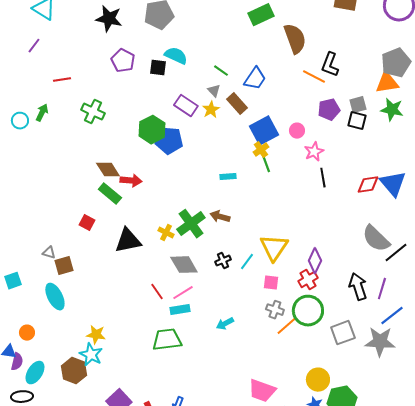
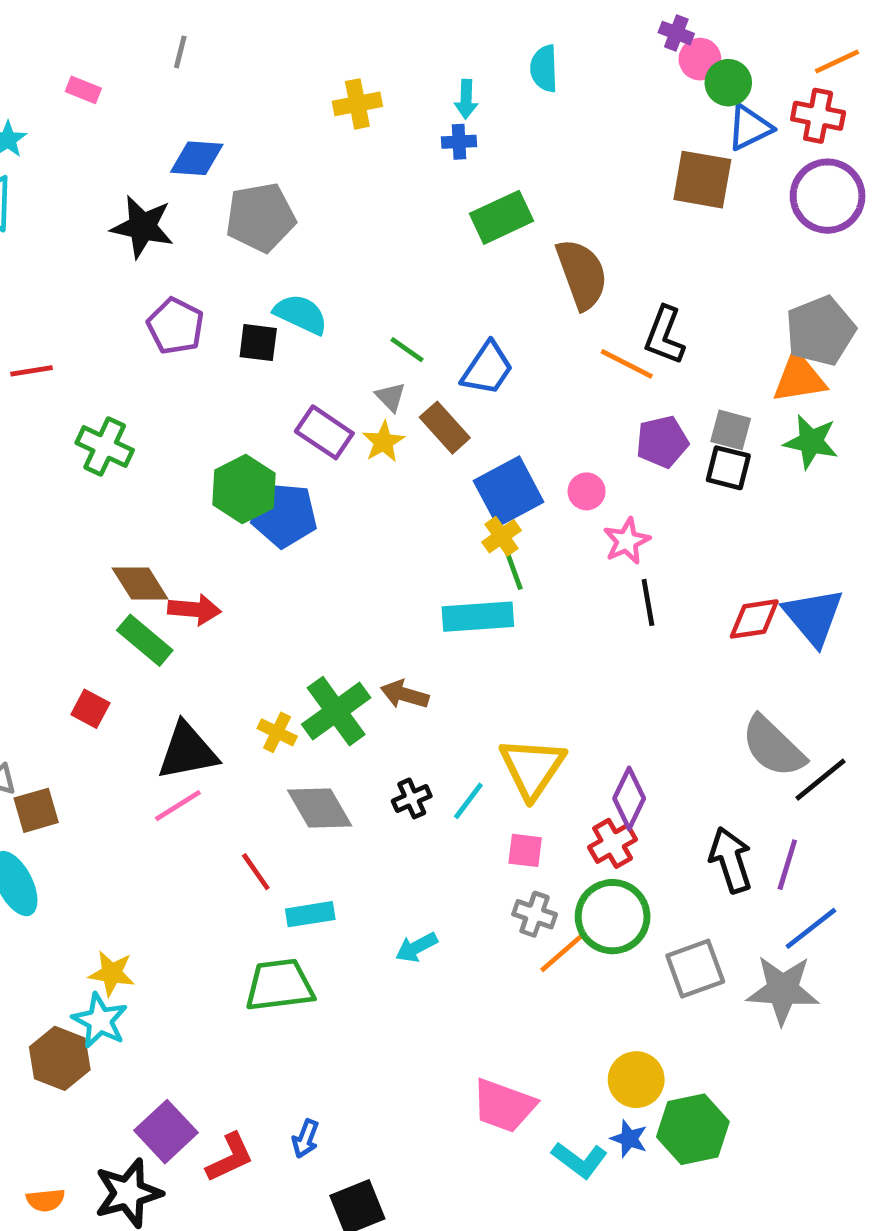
gray square: (358, 105) -> (731, 430), turned 30
cyan rectangle: (228, 177) -> (478, 617), moved, size x1.8
pink line: (183, 293) -> (178, 806), moved

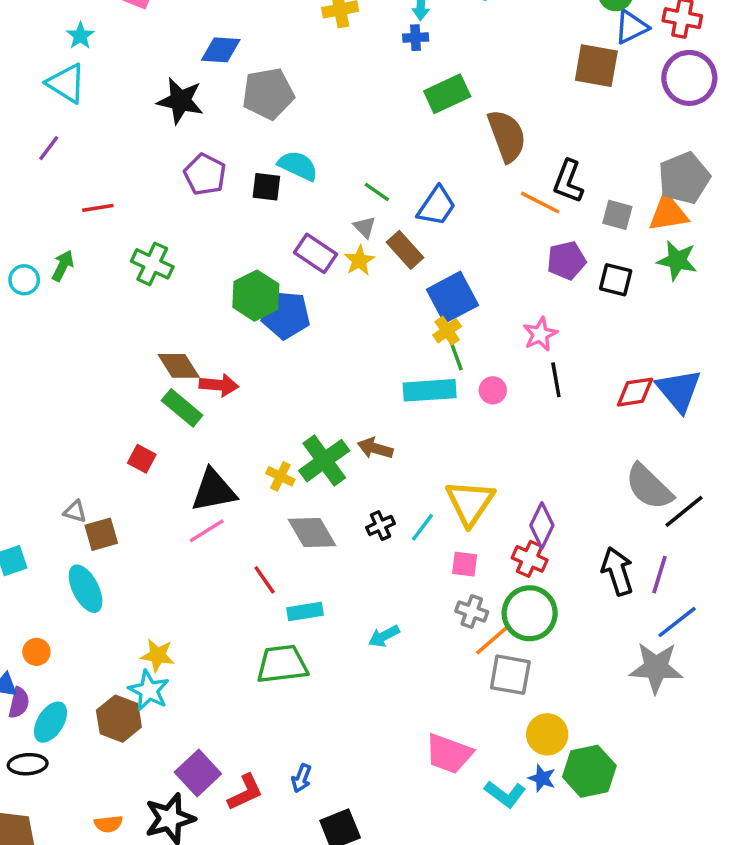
gray square: (731, 430) -> (617, 215), moved
pink circle: (587, 491) -> (493, 390), moved
red cross: (613, 843) -> (530, 559), turned -36
gray square: (695, 969) -> (510, 675), moved, turned 30

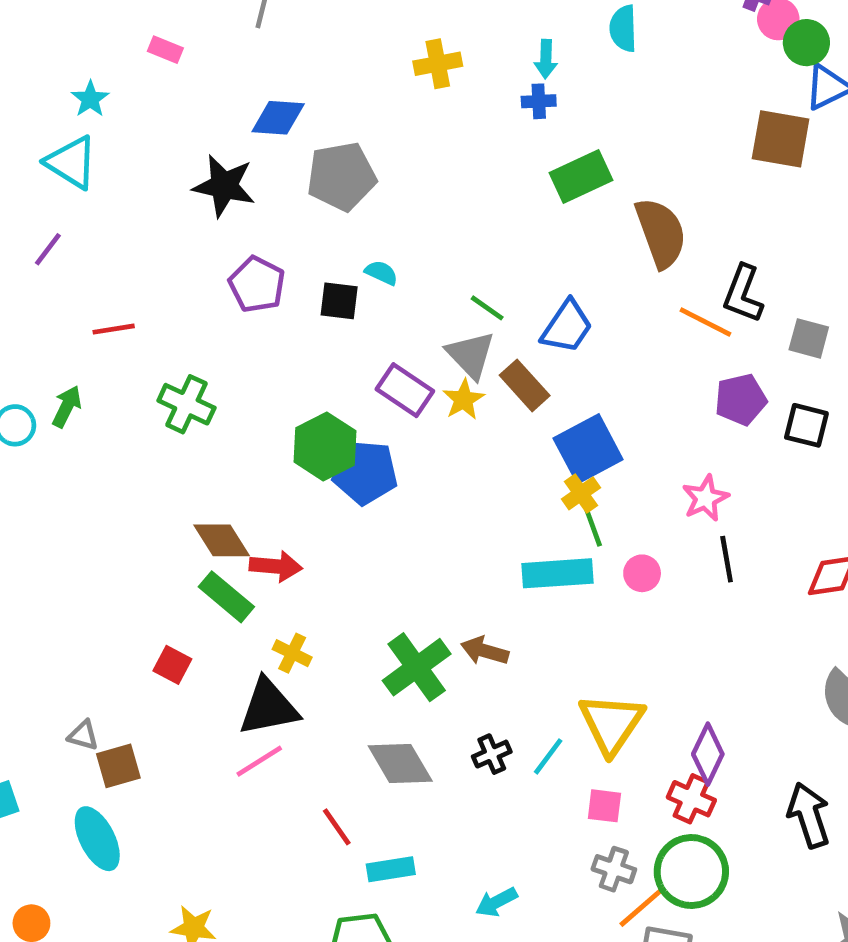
cyan semicircle: (298, 166) -> (381, 273), size x0.6
gray triangle: (365, 227) -> (471, 355), size x1.6
yellow cross: (280, 476) -> (292, 653), moved

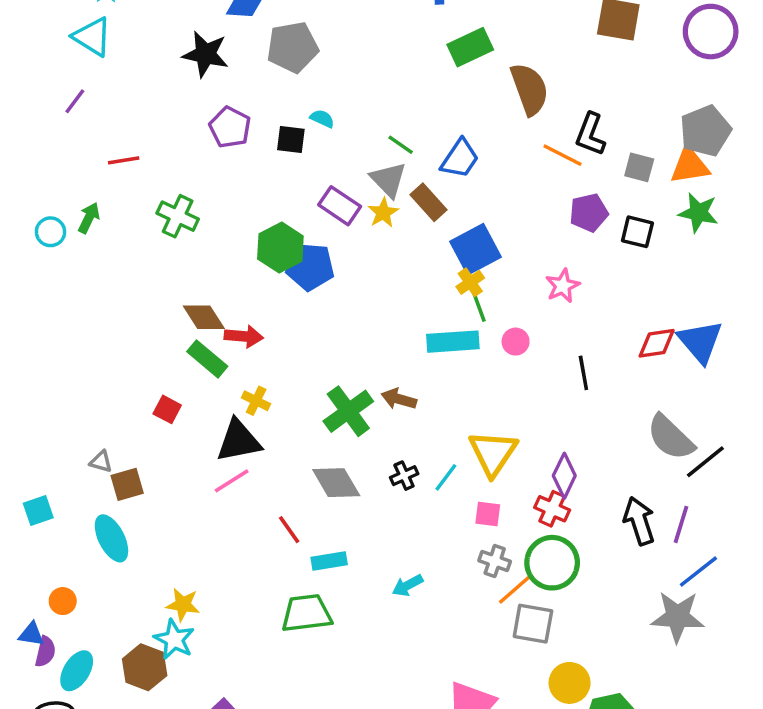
black line: (727, 559) -> (583, 373), moved

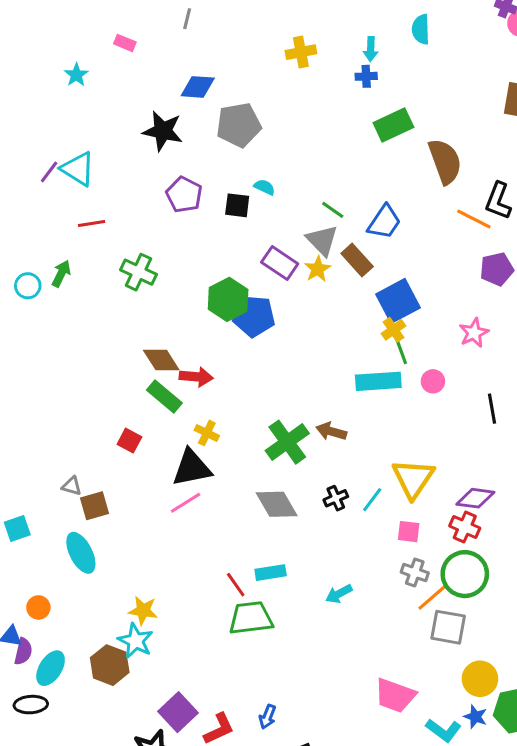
cyan triangle: (92, 37) -> (78, 169), moved
purple diamond: (564, 476) -> (475, 498), turned 72
red line: (289, 530) -> (236, 585), moved

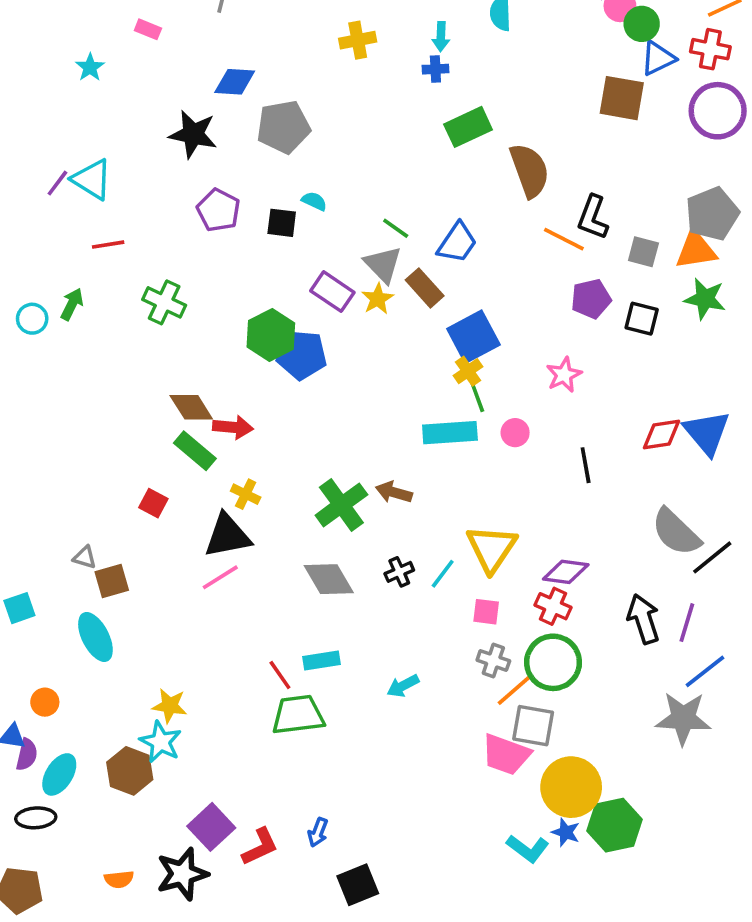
yellow circle: (480, 679) -> (571, 787), size x1.4
pink trapezoid: (395, 695) -> (506, 755), moved

